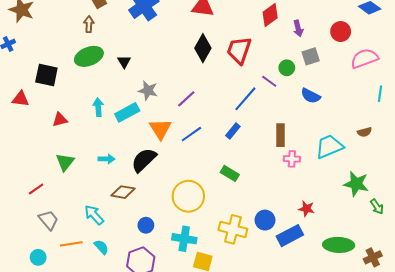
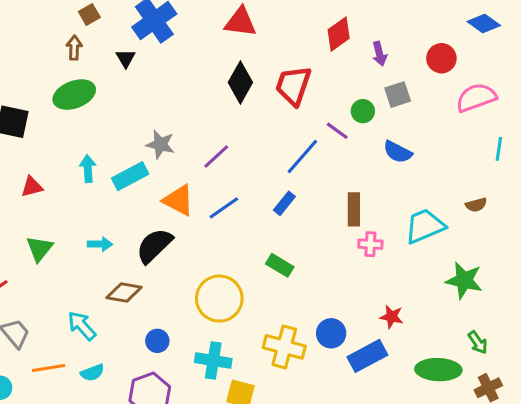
black triangle: (124, 62) -> (126, 58), moved
orange triangle: (160, 129) -> (178, 200), turned -30
green arrow: (377, 207) -> (478, 342), moved
cyan semicircle: (101, 247) -> (92, 373), turned 112

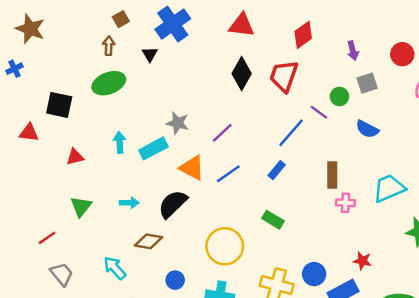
red diamond: (339, 34) -> (303, 35), moved

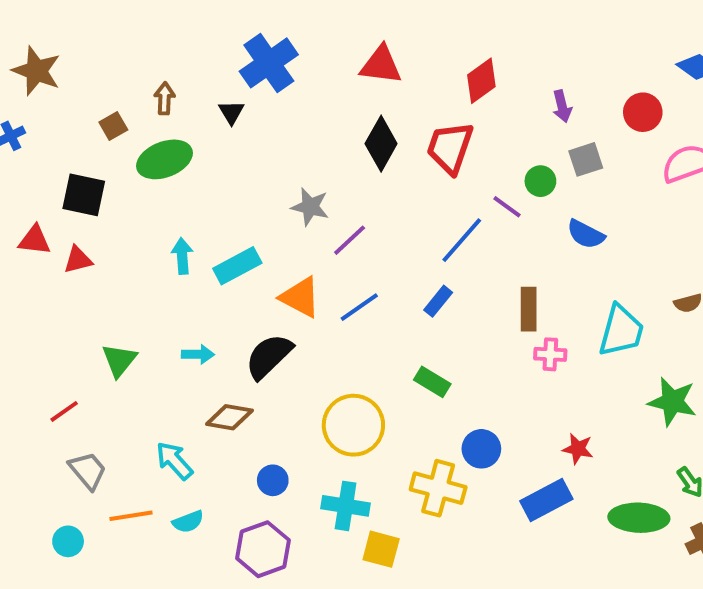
brown square: (121, 19) -> (113, 126), moved
gray star: (178, 123) -> (310, 207), moved
red triangle: (75, 157) -> (78, 260), moved
cyan trapezoid: (389, 188) -> (621, 331), turned 128
blue circle: (314, 274) -> (481, 449), moved

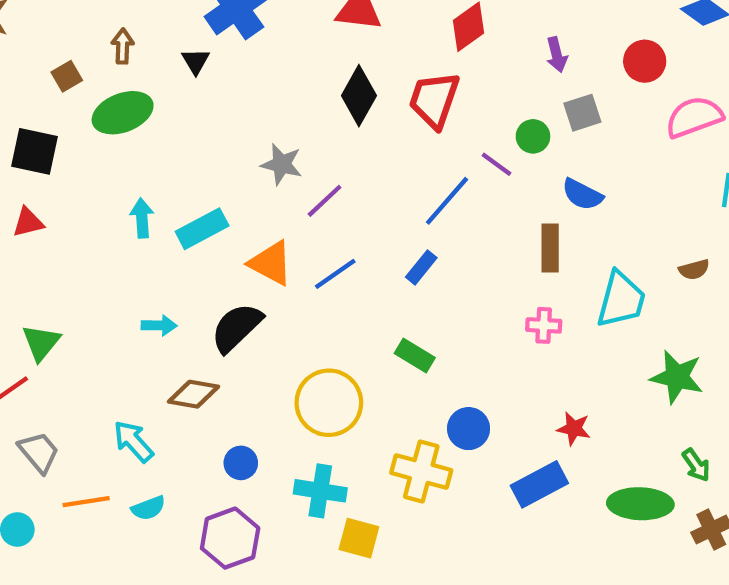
brown rectangle: (529, 309) -> (550, 248), moved
green triangle: (119, 360) -> (41, 343), moved

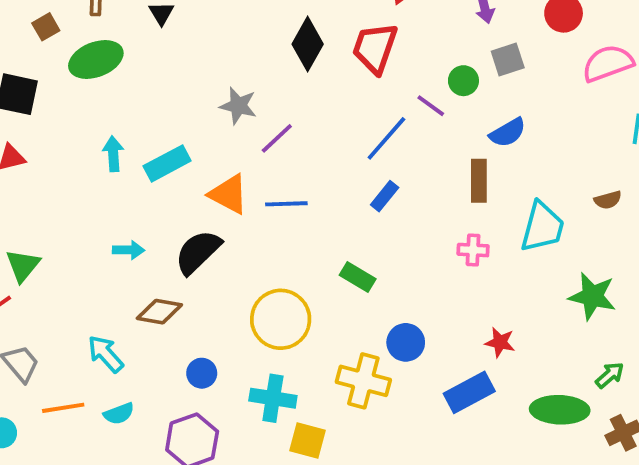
blue semicircle: (582, 194) -> (508, 133), turned -57
blue rectangle: (421, 267) -> (385, 196), moved
blue line: (335, 274) -> (286, 204), turned 33
green arrow: (696, 465) -> (610, 375), turned -96

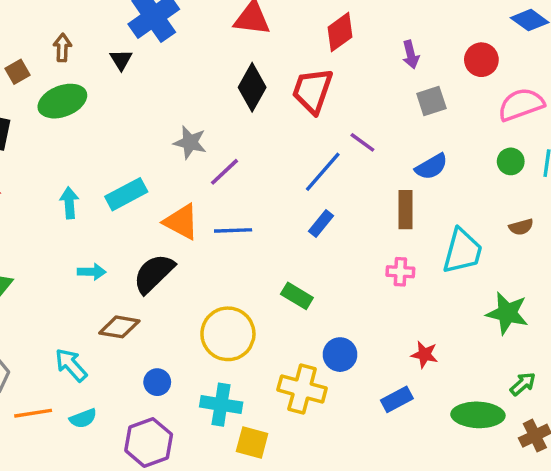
green circle: (463, 81) -> (511, 161), moved
cyan arrow: (113, 154) -> (69, 203), moved
blue rectangle: (469, 392) -> (397, 399), size x0.7

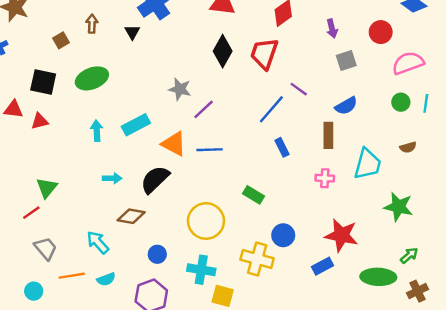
green ellipse: (62, 101) -> (92, 78), moved
blue rectangle: (321, 223) -> (282, 147), moved, turned -66
red star: (424, 355) -> (341, 235), size x1.8

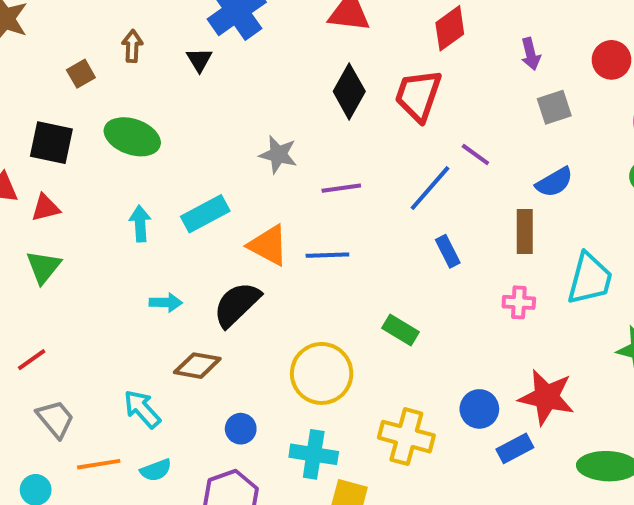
green ellipse: (92, 78) -> (132, 137), turned 40
purple line: (204, 109) -> (341, 188), moved, turned 35
green triangle: (47, 188) -> (43, 267), moved
blue circle: (283, 235) -> (479, 409), moved

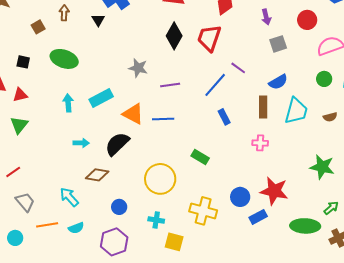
black square: (51, 143) -> (23, 62), size x0.6
cyan trapezoid: (590, 279) -> (296, 111), moved
cyan cross: (314, 454) -> (156, 220), size x0.7

